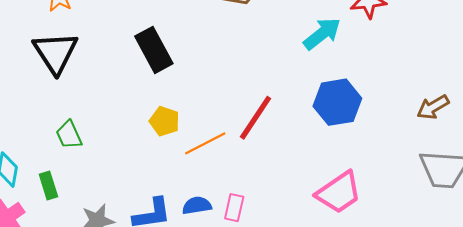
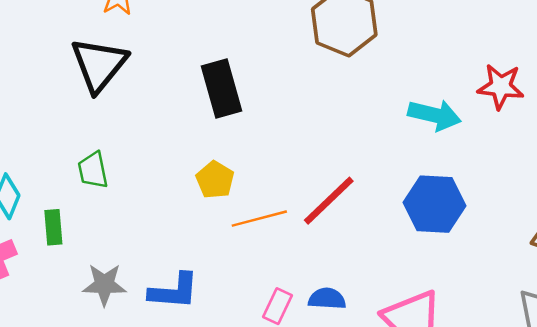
cyan arrow: (322, 34) -> (434, 115), turned 39
blue semicircle: (197, 205) -> (327, 299), moved

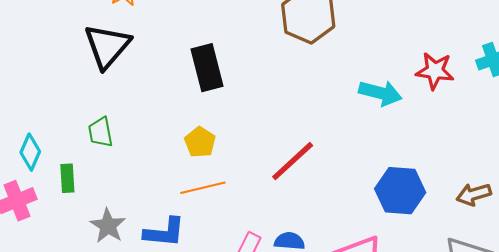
blue hexagon: (434, 204) -> (400, 191), moved
orange line: (259, 219) -> (203, 188), moved
gray star: (104, 285) -> (108, 226), turned 30

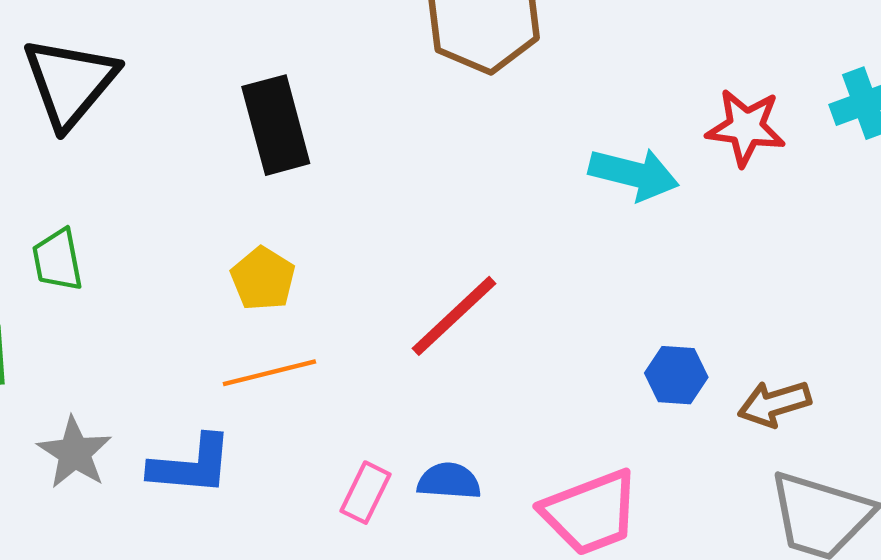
blue hexagon: (400, 191) -> (676, 375), size x0.6
brown arrow: (474, 194) -> (774, 404), moved

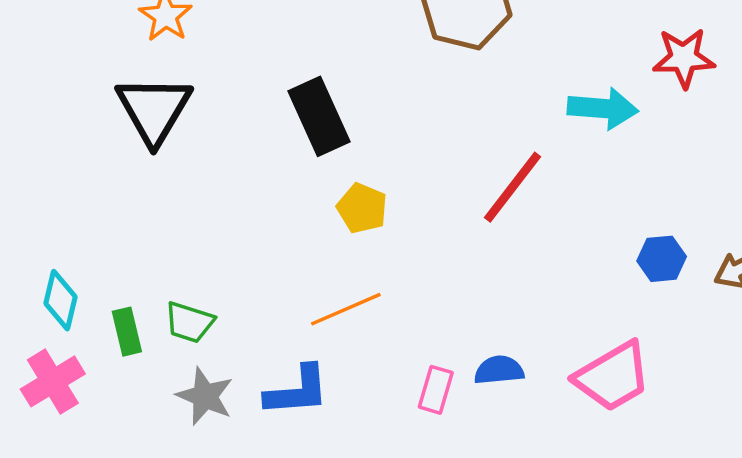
green trapezoid: (57, 260) -> (189, 322), moved, turned -52
yellow pentagon: (263, 279) -> (362, 208), moved
red line: (454, 316) -> (513, 187), moved

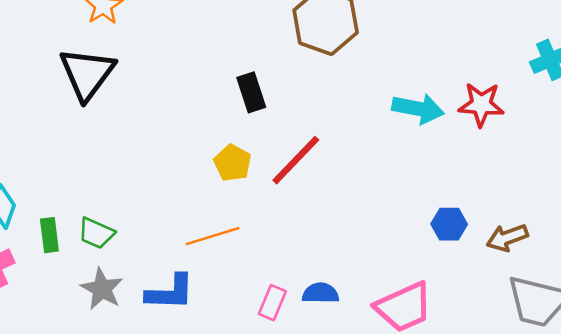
red star: (684, 58) -> (481, 104), moved
black rectangle: (319, 116) -> (251, 92), moved, size x0.7
red line: (513, 187) -> (296, 160), moved

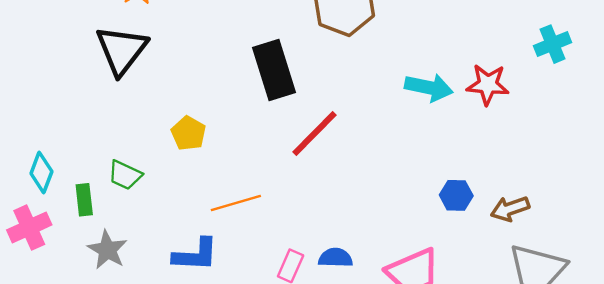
black rectangle: (251, 92) -> (274, 70), size x1.6
yellow pentagon: (233, 163) -> (189, 133), moved
green trapezoid: (96, 233) -> (125, 175), moved
gray star: (102, 289) -> (107, 250), moved

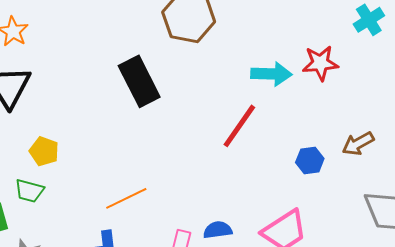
yellow pentagon: (189, 133) -> (44, 151), moved
red line: (314, 134) -> (239, 126), moved
brown arrow: (510, 209) -> (358, 144), moved

